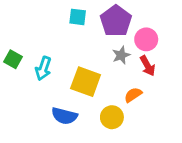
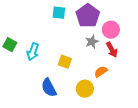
yellow square: (86, 82) -> (65, 62), size x0.6
blue semicircle: (64, 116) -> (49, 88), turned 48

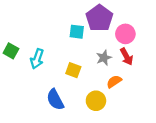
cyan square: (59, 13) -> (77, 32), moved
gray star: (92, 42) -> (104, 58), moved

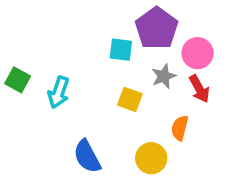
gray star: (104, 58) -> (164, 76), moved
yellow square: (73, 70) -> (130, 99), moved
orange semicircle: (114, 81) -> (180, 128), turned -42

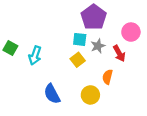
cyan square: (121, 50) -> (80, 39), moved
pink circle: (198, 53) -> (131, 32), moved
yellow square: (130, 99) -> (78, 60), turned 32

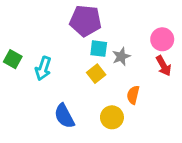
purple pentagon: (94, 17) -> (85, 21), moved, turned -30
red arrow: (119, 53) -> (164, 66), moved

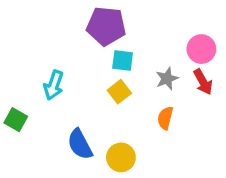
gray star: (121, 56) -> (167, 79), moved
green square: (13, 59) -> (16, 120), moved
yellow circle: (112, 117) -> (121, 157), moved

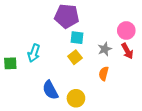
green square: (16, 120) -> (10, 63), moved, turned -32

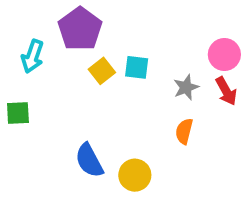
purple pentagon: (67, 16) -> (80, 29), moved, turned 30
cyan arrow: (34, 53) -> (33, 56), moved
yellow square: (75, 57) -> (102, 71), moved

